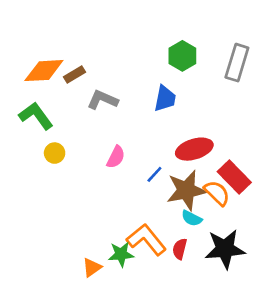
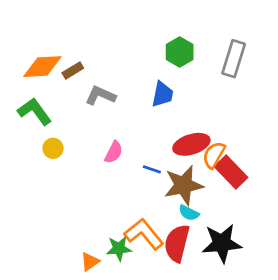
blue line: (154, 174) -> (152, 169), turned 66
orange semicircle: (217, 193) -> (214, 155), moved, turned -104
red semicircle: (180, 249) -> (177, 243), size x1.8

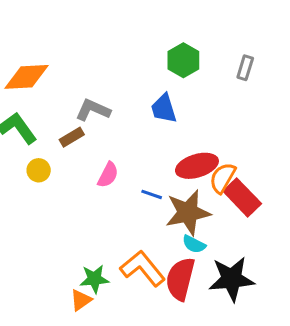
gray rectangle: (234, 59) -> (245, 68), size x0.6
brown rectangle: (73, 71) -> (72, 137), moved
blue trapezoid: (162, 94) -> (164, 108), turned 152
green star: (119, 248) -> (94, 279), moved

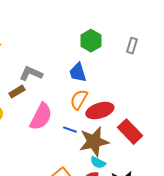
pink semicircle: (108, 175) -> (41, 117), size x1.6
orange semicircle: (223, 178) -> (79, 100), moved

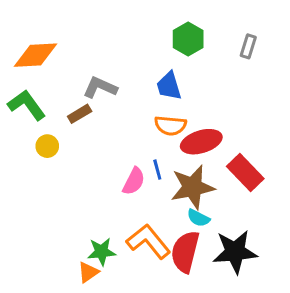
orange semicircle: (79, 100) -> (170, 126), turned -115
pink semicircle: (41, 117) -> (134, 181), moved, size x0.7
blue line: (70, 130) -> (157, 170), turned 56

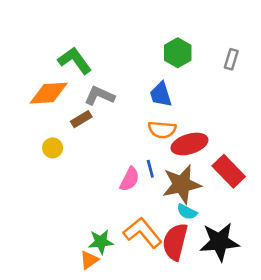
orange diamond: (36, 55) -> (49, 93), moved
green L-shape: (27, 105) -> (75, 61), moved

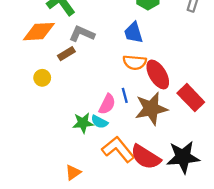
red ellipse: (189, 144) -> (158, 74), turned 76
cyan semicircle: (187, 212) -> (99, 122), moved
green star: (101, 242) -> (83, 123), moved
red semicircle: (175, 242) -> (146, 157), turned -72

